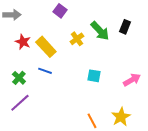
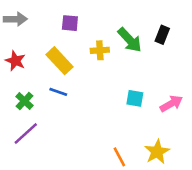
purple square: (60, 11) -> (70, 23), moved, turned -32
yellow cross: (77, 39) -> (100, 50), turned 32
red star: (23, 42) -> (15, 61), moved
cyan square: (94, 76) -> (135, 98), moved

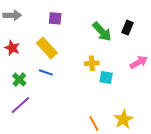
yellow cross: (100, 50) -> (92, 63), moved
pink arrow: (171, 104) -> (139, 62), moved

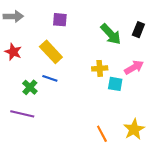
pink arrow: (139, 62) -> (134, 67), moved
green cross: (19, 80) -> (30, 87), moved
purple line: (20, 105) -> (22, 114), turned 55

